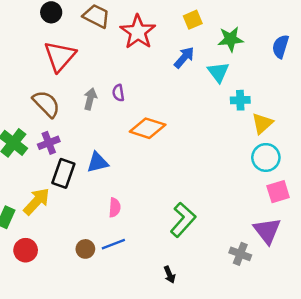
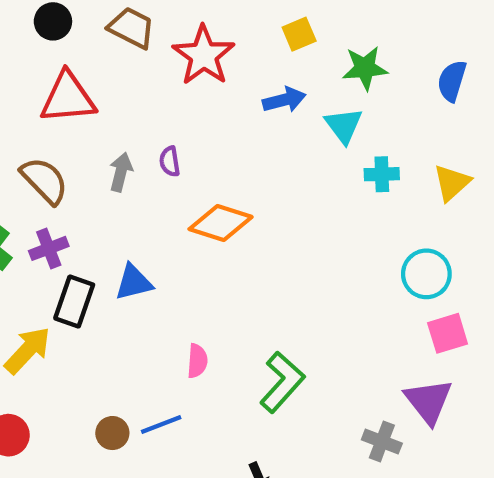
red triangle: (60, 56) -> (68, 98), turned 44
blue arrow: (184, 57) -> (284, 100), turned 35
yellow triangle: (262, 123) -> (452, 183), moved
pink semicircle: (115, 208) -> (197, 361), moved

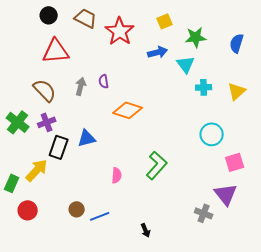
cyan circle: (426, 274) -> (212, 134), moved
green L-shape: (282, 382) -> (157, 165), moved
blue line: (161, 425) -> (100, 216), moved

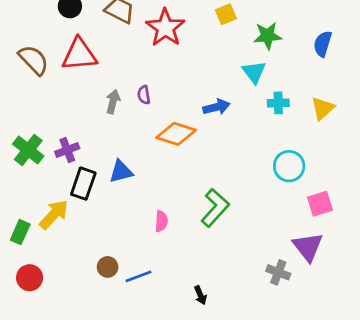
blue arrow: (158, 52) -> (216, 107), moved
brown semicircle: (45, 90) -> (34, 60), moved
red circle: (28, 210) -> (30, 278), moved

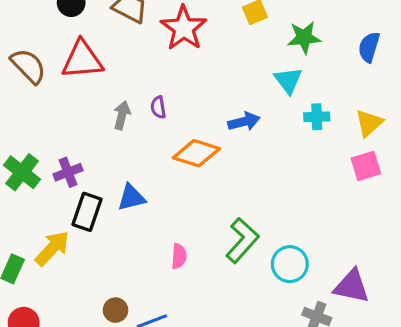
cyan circle: (289, 166) -> (290, 264), moved
pink square: (320, 204) -> (366, 166), moved
purple triangle: (308, 247) -> (352, 286), turned -40

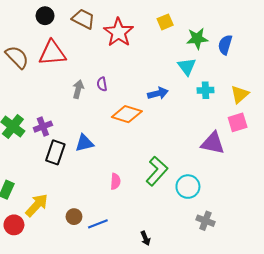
blue semicircle: (369, 47) -> (225, 45), moved
yellow arrow: (52, 248) -> (37, 205), moved
purple triangle: (352, 286) -> (213, 143), moved

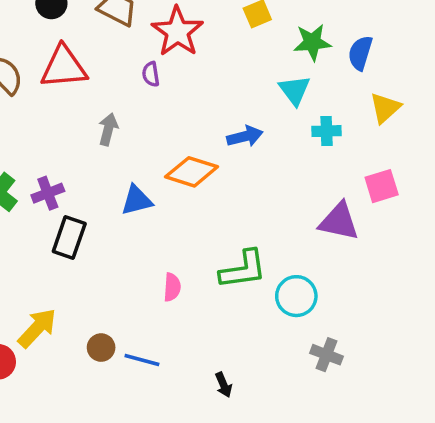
purple semicircle: (102, 84) -> (151, 74), moved
yellow triangle: (240, 94) -> (385, 108), moved
blue triangle: (84, 143) -> (137, 200), moved
green L-shape: (157, 171) -> (243, 269), turned 40
blue line: (98, 224) -> (142, 360), turned 36

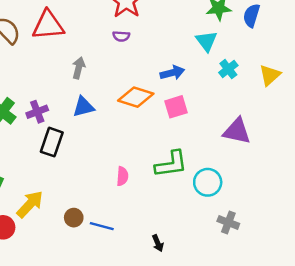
purple semicircle: (151, 74) -> (121, 36), moved, turned -77
yellow triangle: (385, 108) -> (270, 75), moved
cyan cross: (327, 131) -> (228, 69), turned -36
pink square: (382, 186) -> (176, 107), moved
blue triangle: (137, 200) -> (83, 107), moved

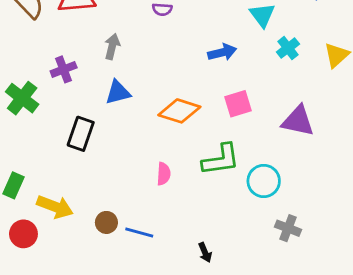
orange diamond: (136, 97) -> (179, 111), moved
pink square: (176, 107) -> (238, 104), moved
purple cross: (37, 112) -> (64, 69), moved
yellow arrow: (30, 204) -> (55, 207), turned 68

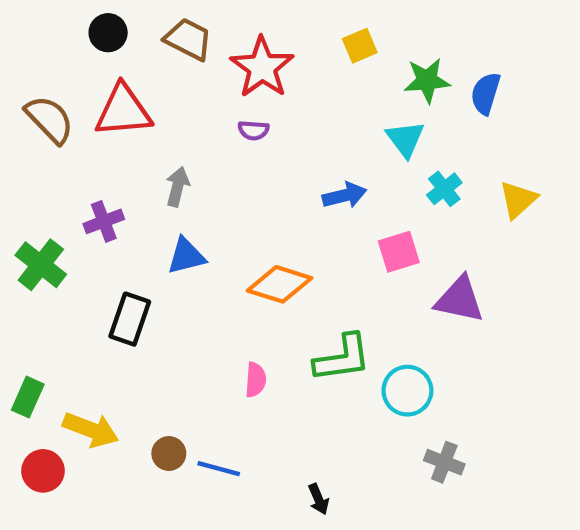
pink square: (238, 104) -> (399, 252), moved

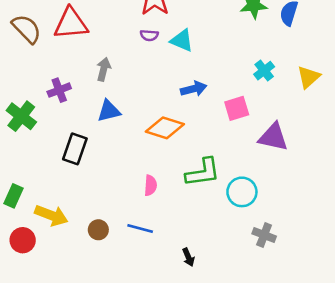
cyan triangle: (405, 139) -> (182, 40), moved, turned -30
blue arrow: (345, 195) -> (194, 89), moved
blue line: (219, 469) -> (140, 228), moved

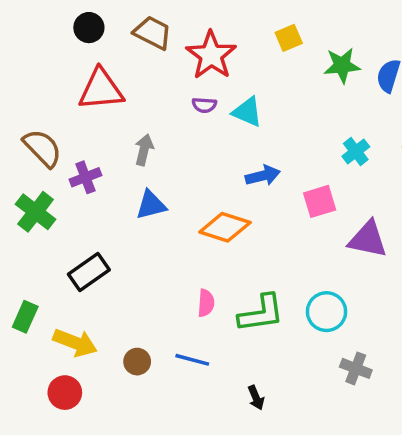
brown semicircle: (27, 29) -> (42, 148), moved
black rectangle: (75, 149) -> (89, 272), moved, turned 36
green L-shape: (203, 172) -> (261, 313), moved
red circle: (23, 240) -> (65, 393), moved

